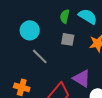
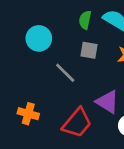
gray line: (40, 56) -> (65, 73), moved

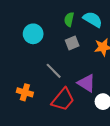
gray square: (89, 50) -> (72, 43), turned -32
gray line: (65, 73) -> (54, 71), moved

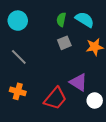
cyan circle: (33, 34) -> (18, 21), moved
gray line: (54, 71) -> (19, 57), moved

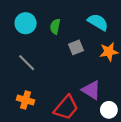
green semicircle: (61, 20) -> (55, 26), moved

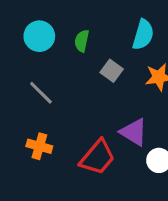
cyan semicircle: (98, 22) -> (143, 35), turned 75
gray square: (76, 47) -> (112, 71), turned -32

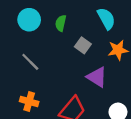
cyan semicircle: (143, 35) -> (106, 19), turned -45
purple triangle: (134, 132) -> (97, 77), moved

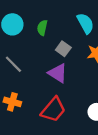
purple triangle: (97, 77) -> (58, 73), moved

